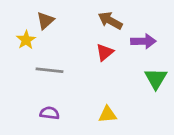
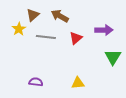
brown arrow: (110, 21) -> (60, 16), moved
gray line: (50, 70) -> (46, 37), moved

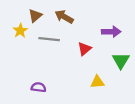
red triangle: (76, 38) -> (84, 49), moved
yellow triangle: (78, 83) -> (97, 82), moved

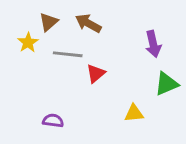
purple arrow: (111, 32) -> (153, 44), turned 78
red triangle: (84, 49) -> (96, 73), moved
green triangle: (121, 61) -> (166, 84), turned 36

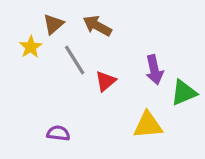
purple arrow: (153, 44) -> (154, 70), moved
gray line: (68, 54) -> (75, 60), turned 52
yellow triangle: (134, 113) -> (148, 125), size x1.4

